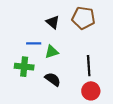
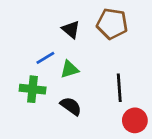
blue line: (34, 43) -> (45, 58), turned -32
red circle: (91, 91) -> (135, 120), moved

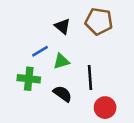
black line: (119, 88) -> (90, 78), moved
red circle: (135, 120) -> (105, 108), moved

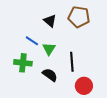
blue line: (40, 51) -> (32, 41), turned 64
green triangle: (61, 61) -> (49, 49), turned -40

